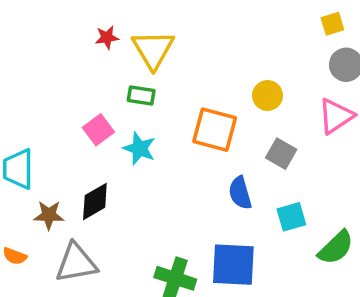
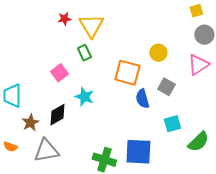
green rectangle: (141, 96) -> (84, 53), turned 56
cyan star: (139, 148) -> (84, 97), moved
blue semicircle: (240, 193) -> (142, 99), moved
brown star: (49, 215) -> (30, 123), turned -30

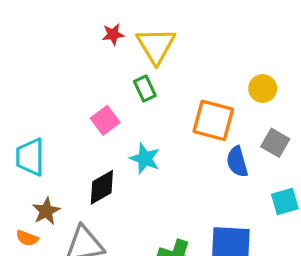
brown star: (30, 123) -> (46, 211), moved

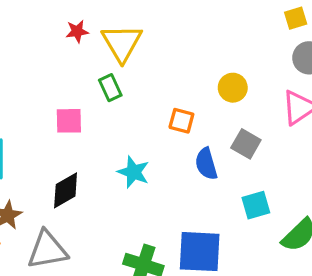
pink square: (105, 120) -> (69, 121), turned 36
orange square: (213, 120) -> (181, 121), size x0.6
cyan star: (145, 159) -> (133, 172), moved

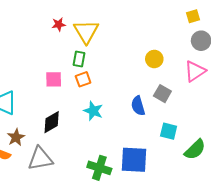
green rectangle: (110, 88) -> (79, 59), turned 35
orange square: (181, 121) -> (83, 79), moved, turned -35
cyan square: (256, 205) -> (169, 131), turned 30

